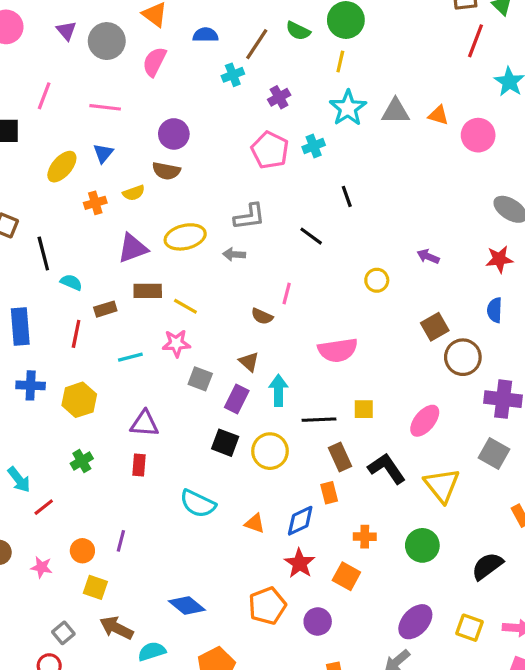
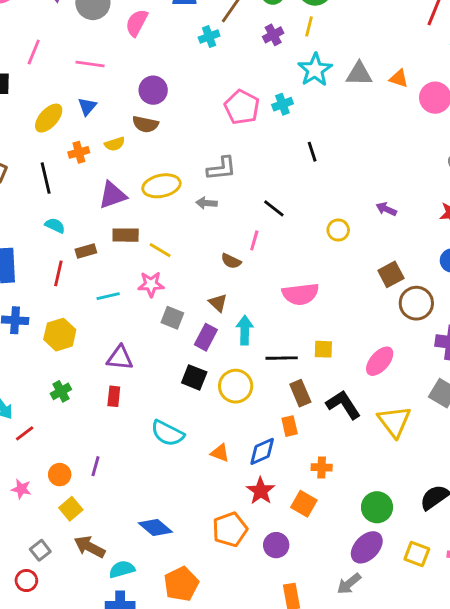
purple cross: (279, 97) -> (273, 35), moved
black line: (311, 236) -> (274, 208), moved
black line: (43, 253) -> (46, 178), moved
green circle: (422, 545) -> (377, 507), moved
yellow square: (95, 587) -> (71, 509), turned 30

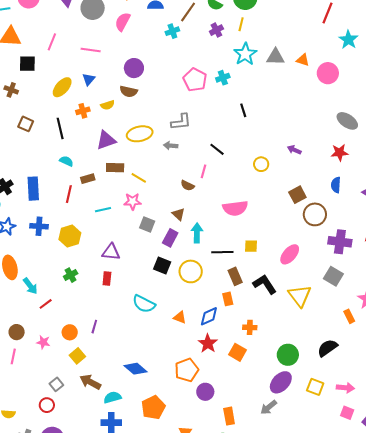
purple circle: (276, 545) -> (205, 392), moved

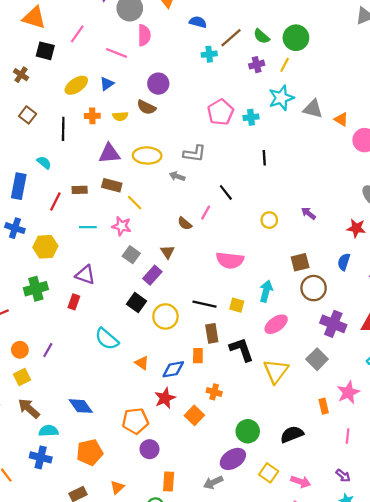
pink semicircle: (123, 22) -> (144, 35), moved, turned 138
cyan semicircle: (66, 161) -> (44, 163), moved
cyan arrow: (197, 233) -> (266, 291), moved
green cross: (71, 275) -> (36, 289), size x1.5

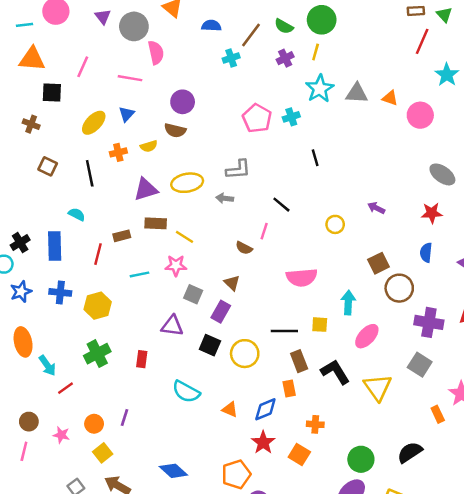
purple triangle: (85, 275) -> (172, 326), moved

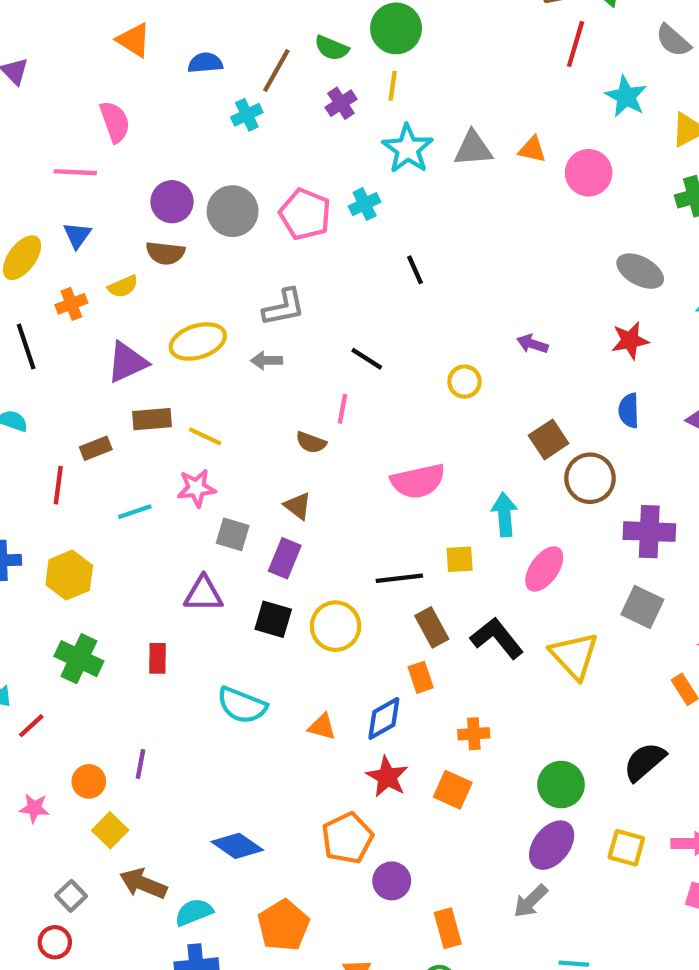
gray circle: (134, 26) -> (233, 211), moved
green cross: (97, 354) -> (79, 659), turned -30

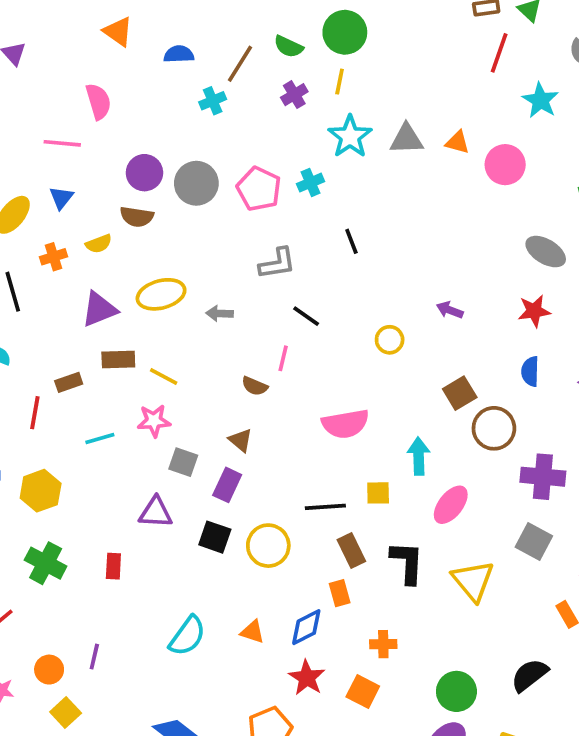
gray L-shape: (284, 307) -> (277, 263), moved
black L-shape: (497, 638) -> (407, 562), turned 39
cyan semicircle: (242, 705) -> (187, 636), moved, turned -78

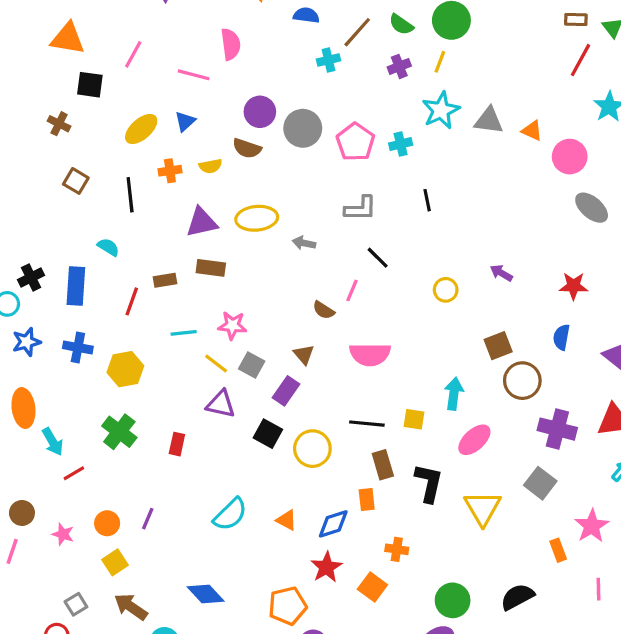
gray ellipse: (546, 252) -> (592, 208), moved
yellow line: (164, 376) -> (216, 363), moved
pink semicircle: (345, 424) -> (370, 354), moved

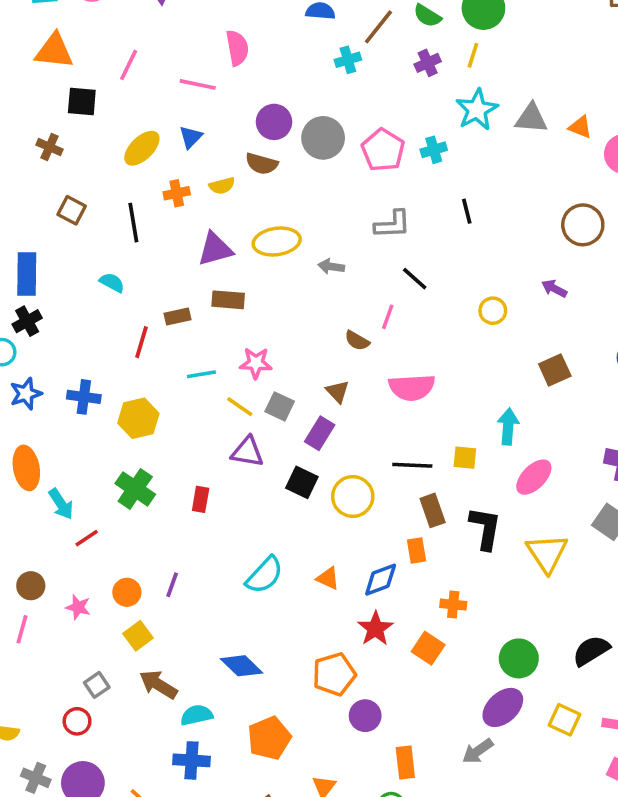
blue rectangle: (76, 286) -> (27, 274), moved
brown circle: (522, 381) -> (583, 225), moved

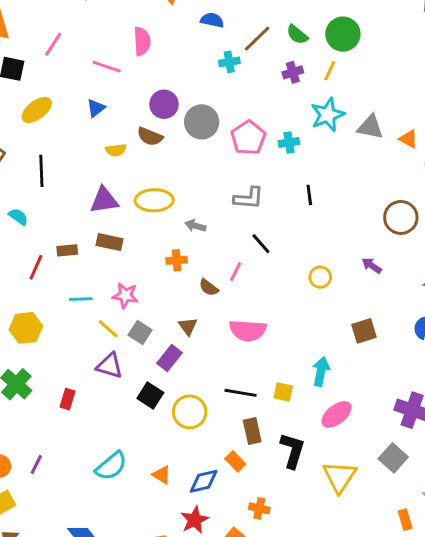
yellow ellipse: (142, 148) -> (37, 110), moved
orange cross: (177, 193) -> (177, 260), moved
orange rectangle: (417, 550) -> (235, 461), turned -42

